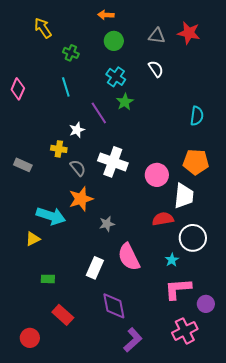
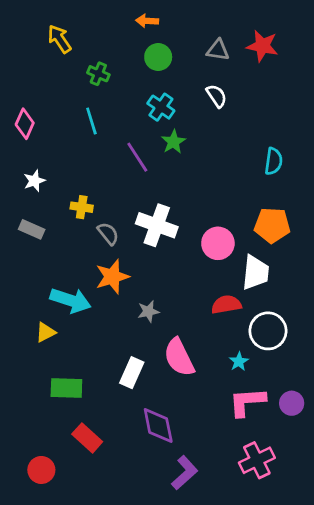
white star: (77, 130) -> (34, 181), moved
green rectangle: (48, 279) -> (66, 388), size x1.6
purple circle: (206, 304) -> (292, 403), moved

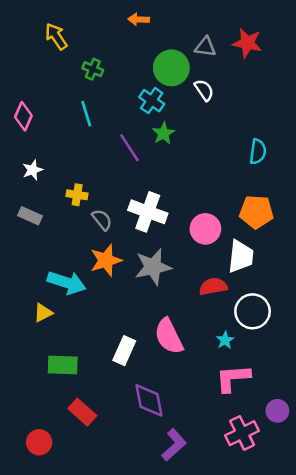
green circle: (158, 57) -> (171, 68), moved, size x1.4
gray star: (148, 311) -> (153, 267), moved, size x1.8
purple circle: (292, 403) -> (277, 411), moved

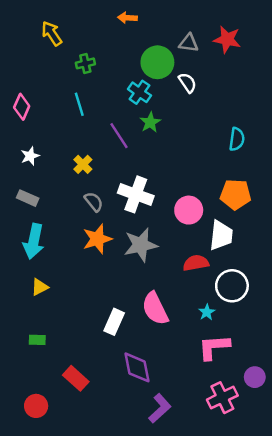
green cross: (93, 69) -> (85, 63), turned -36
yellow cross: (77, 195) -> (83, 164), moved, turned 36
cyan arrow: (67, 283) -> (34, 241), moved, turned 84
green rectangle: (63, 365) -> (37, 340), moved, size x0.6

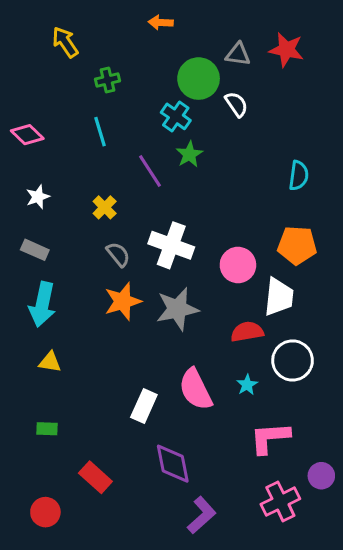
pink diamond: (22, 107) -> (27, 135), turned -70
yellow triangle: (40, 287) -> (50, 362), turned 36
cyan star: (207, 312) -> (247, 385), moved

